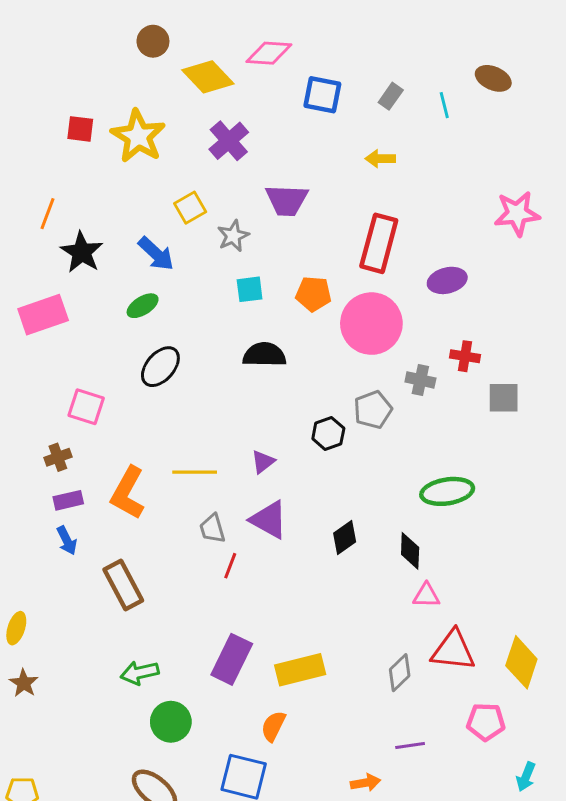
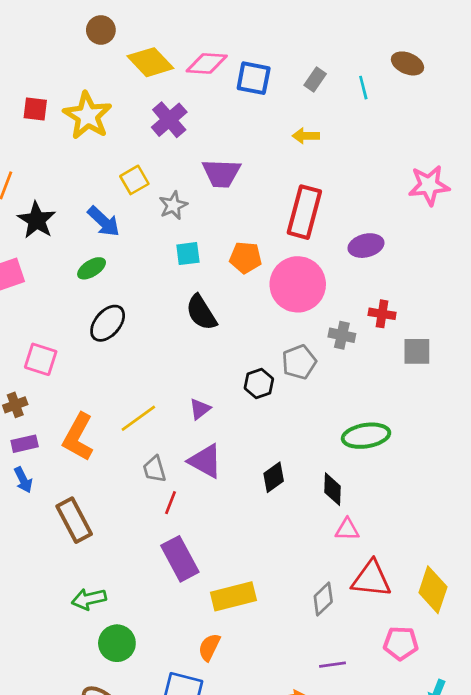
pink diamond: (269, 53) -> (207, 63), moved
black semicircle: (264, 355) -> (201, 313), turned -123
yellow line: (195, 472) -> (138, 418), turned -36
purple rectangle: (232, 659) -> (180, 559), moved, turned -54

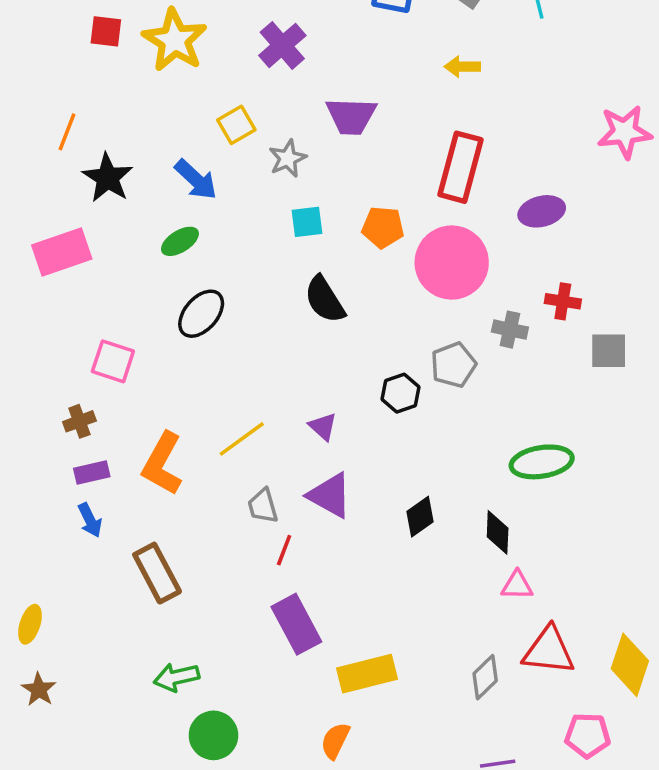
purple triangle: (200, 409) -> (323, 427), turned -40

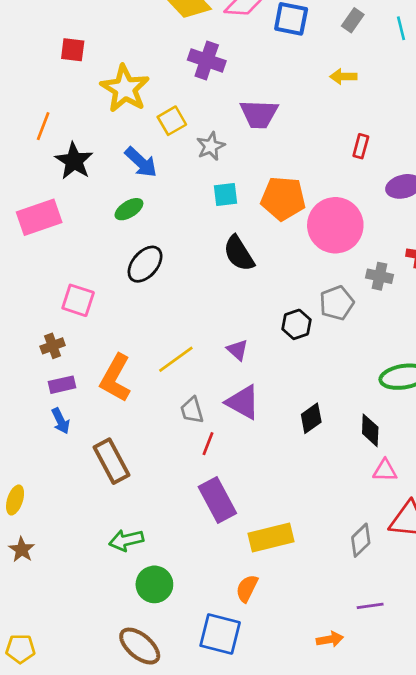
yellow star: (175, 40) -> (125, 89), moved
purple cross: (282, 45) -> (207, 60), turned -30
red rectangle: (461, 167) -> (361, 146), moved, size x0.5
orange pentagon: (383, 227) -> (283, 198), size x1.4

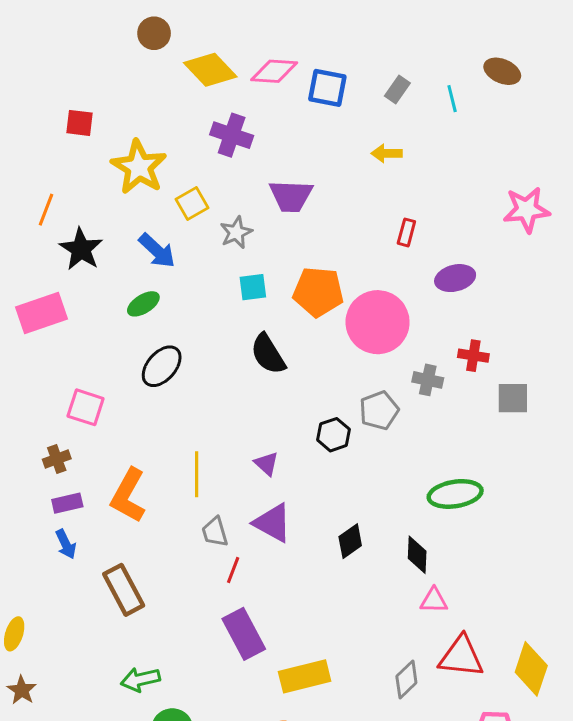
yellow line: (176, 359) -> (197, 474), turned -54

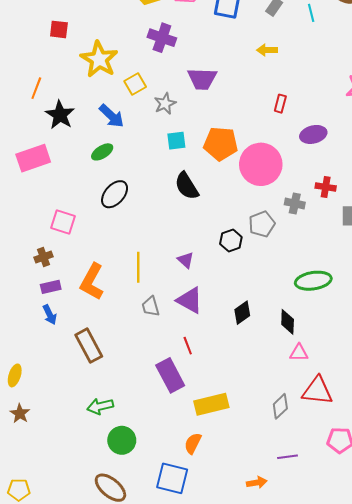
red line: (233, 570) -> (188, 346), moved, turned -42

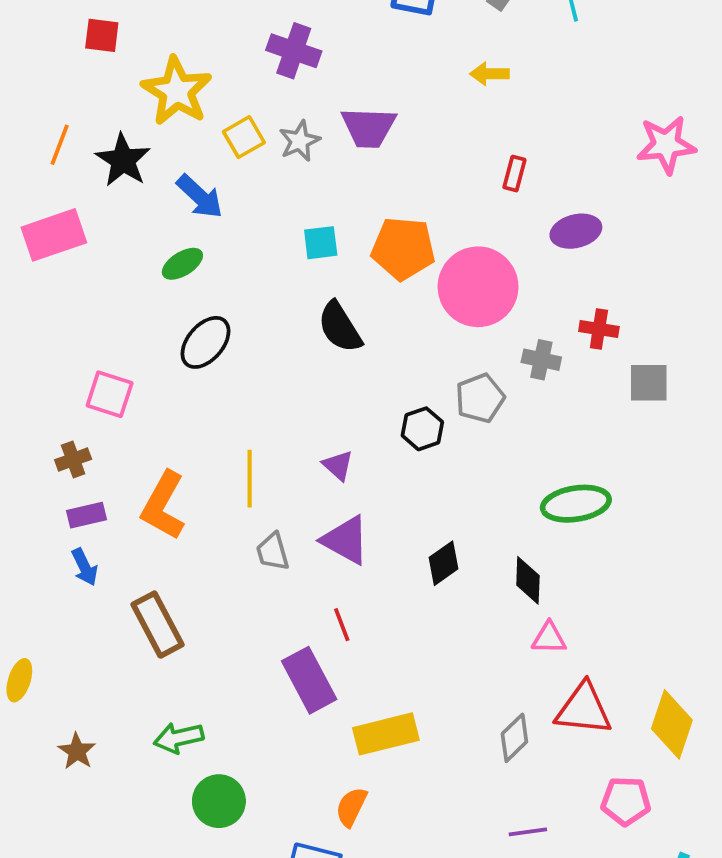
gray star: (165, 104) -> (300, 141), moved
black star: (60, 115) -> (123, 160), moved
pink rectangle: (33, 158) -> (54, 235), moved
brown star: (20, 414) -> (77, 751), moved

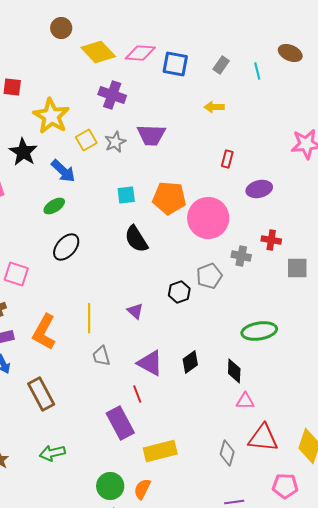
purple triangle: (346, 540) -> (150, 363), moved
gray diamond: (514, 738) -> (227, 453), turned -30
green circle: (219, 801) -> (110, 486), moved

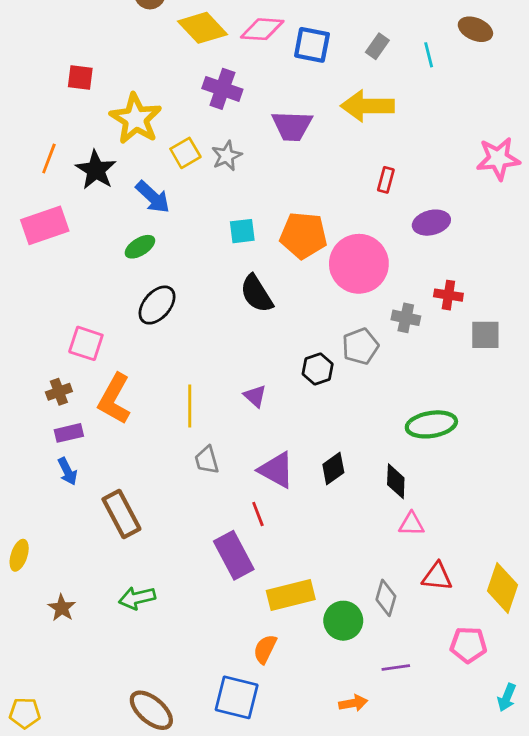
yellow arrow: (214, 107) -> (367, 106), size x1.8
purple trapezoid: (151, 135) -> (292, 126), moved
orange L-shape: (44, 332) -> (114, 399), moved
red triangle: (263, 438) -> (437, 577), size x0.7
green circle: (110, 486) -> (343, 621), moved

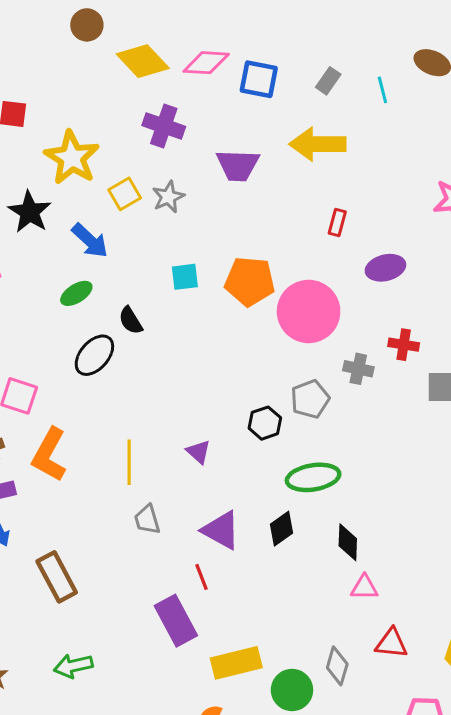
black semicircle: (257, 294) -> (131, 321), moved, size x0.7
green ellipse: (431, 424) -> (313, 477), moved

